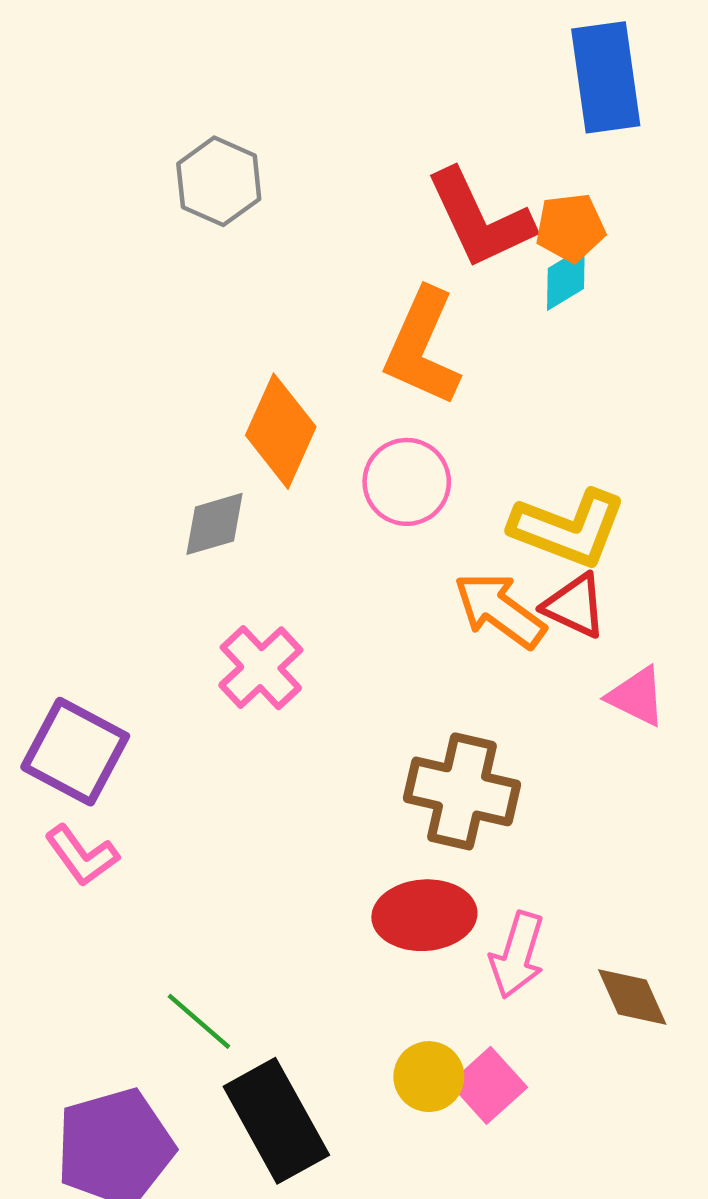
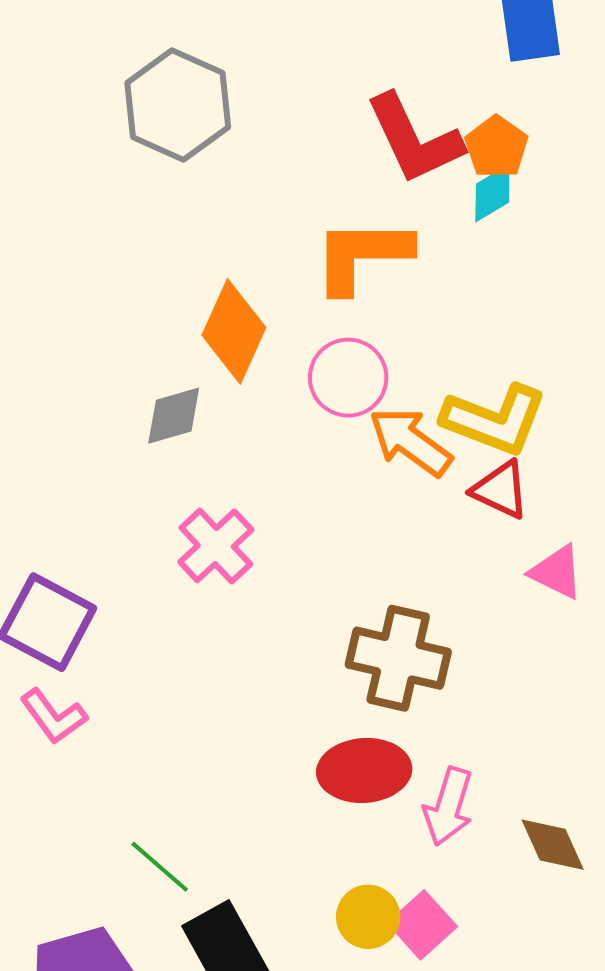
gray hexagon: (219, 181) -> (178, 105), size x1.4
orange pentagon: (570, 228) -> (496, 147), turned -30
orange L-shape: (422, 347) -> (362, 255), turned 66
orange arrow: (500, 610) -> (410, 442), moved

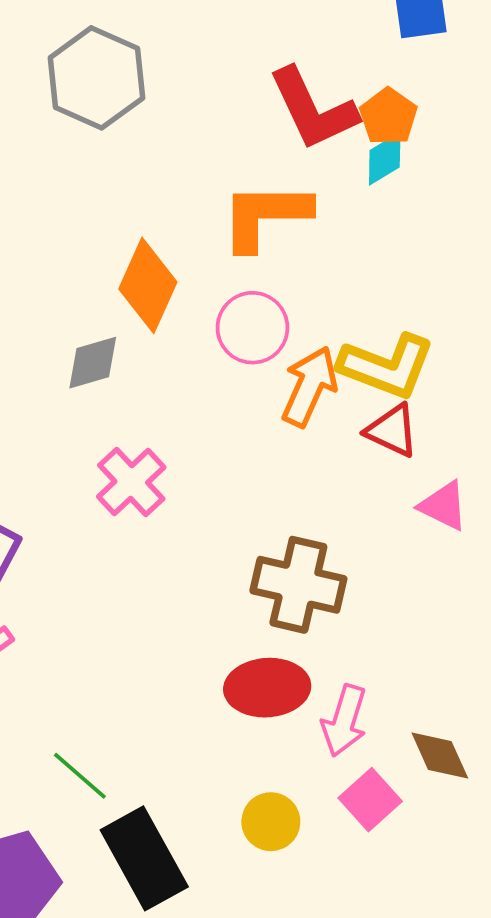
orange arrow: (410, 442) -> (309, 386), turned 78
pink square: (422, 925) -> (370, 800), moved

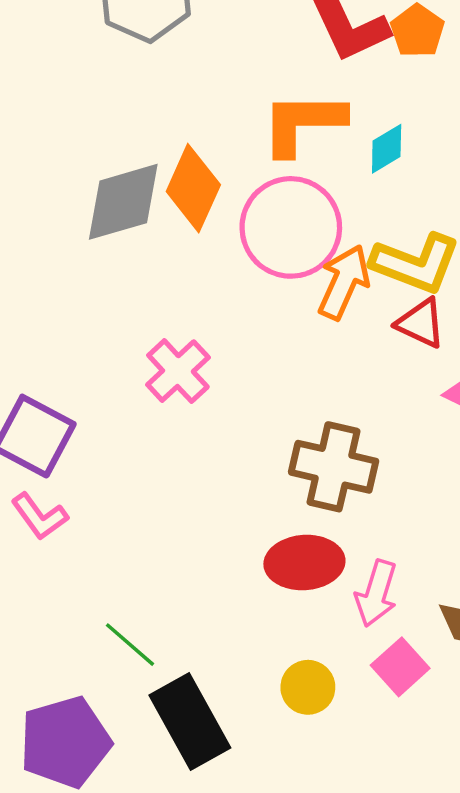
cyan diamond: (385, 159) -> (387, 149), moved
pink circle: (252, 328) -> (291, 227), size x1.5
gray diamond: (93, 363) -> (123, 202), moved, size x1.6

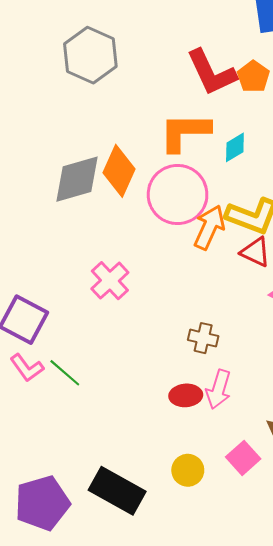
brown cross: (334, 467) -> (203, 338), size x0.6
red ellipse: (304, 563) -> (186, 395), size x0.7
pink arrow: (376, 593) -> (219, 389), moved
green line: (130, 645) -> (65, 373), moved
black rectangle: (190, 722) -> (117, 491), turned -32

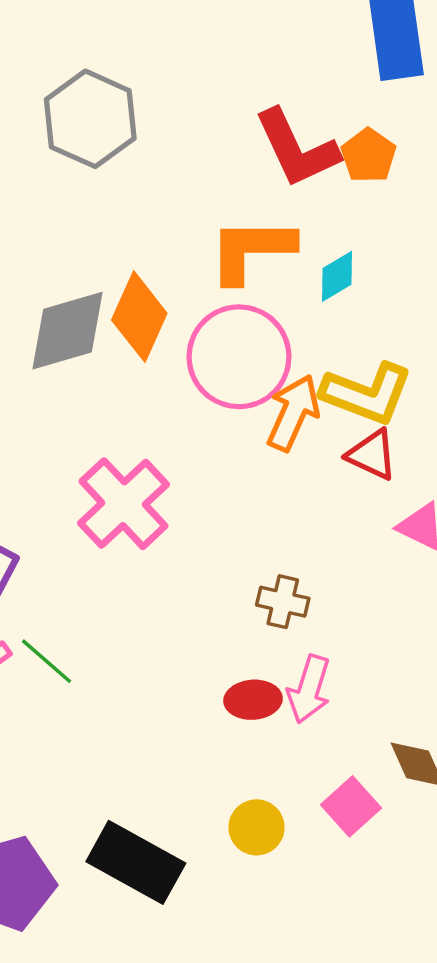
pink cross: (110, 281) -> (124, 504), size x1.4

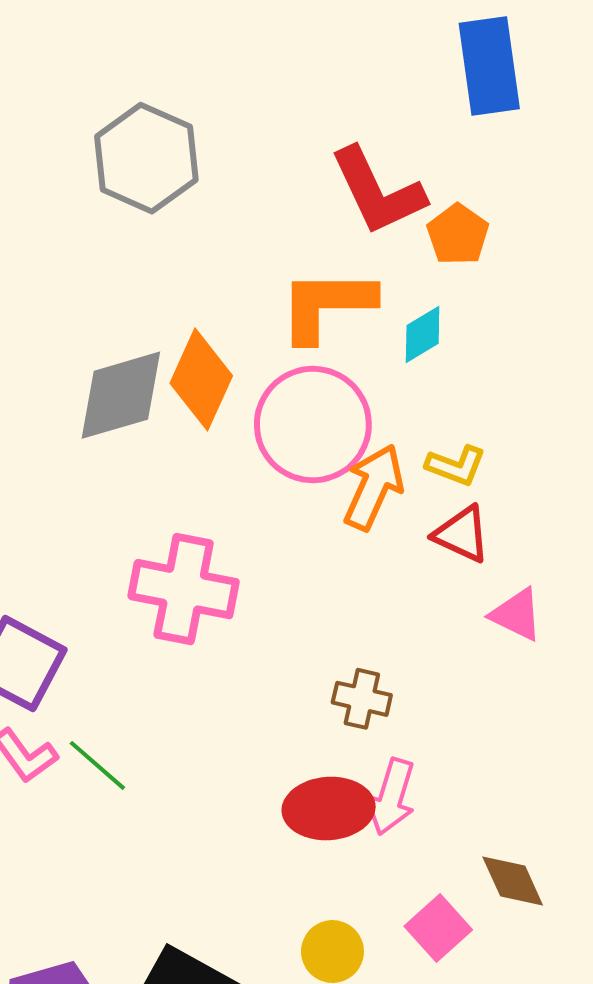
orange pentagon: (368, 156) -> (458, 235), moved
yellow L-shape: (367, 394) -> (456, 466), size x0.6
pink cross: (124, 504) -> (184, 589), turned -36
red ellipse: (253, 700) -> (329, 808), size x1.4

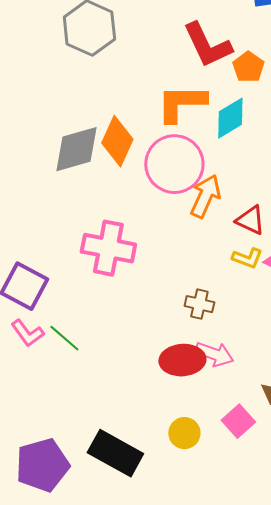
cyan diamond: (423, 334) -> (230, 118), size x1.4
yellow L-shape: (456, 466) -> (247, 258), moved
pink arrow: (391, 797) -> (214, 354), turned -87

